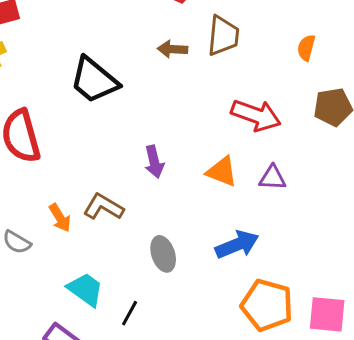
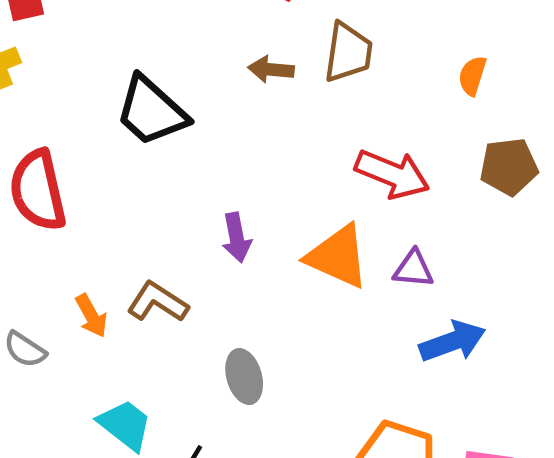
orange triangle: (222, 172) -> (338, 256), size x1.4
blue arrow: (237, 245) -> (452, 341), moved

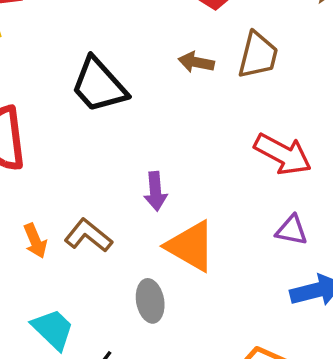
orange triangle: (338, 256) -> (191, 246), moved

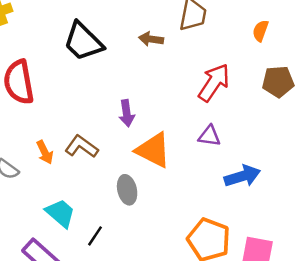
brown arrow: (196, 62) -> (151, 39), moved
red arrow: (283, 154) -> (214, 83), turned -81
purple triangle: (292, 230) -> (209, 136), moved

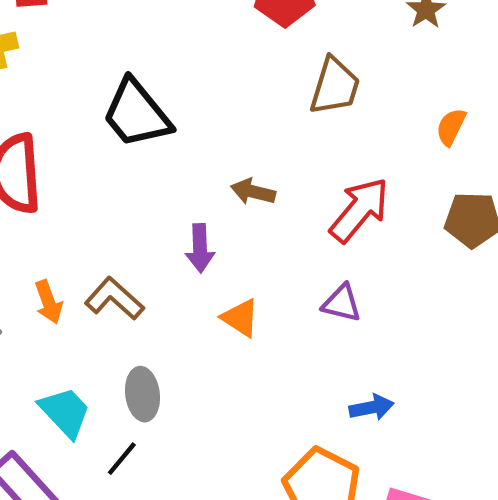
brown arrow: (151, 39) -> (253, 192), moved
orange triangle: (153, 150) -> (240, 318), size x0.6
blue arrow: (242, 176) -> (372, 407), moved, size x0.7
gray ellipse: (127, 190) -> (142, 394), moved

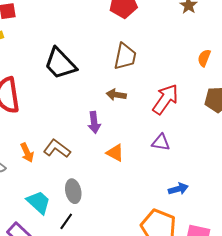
brown trapezoid: (335, 86) -> (125, 56), moved

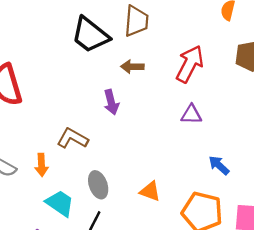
black trapezoid: (60, 64) -> (90, 35), moved
orange arrow: (27, 153) -> (42, 165), moved, turned 30
orange triangle: (115, 153) -> (150, 191), moved
blue arrow: (178, 189) -> (219, 165), turned -114

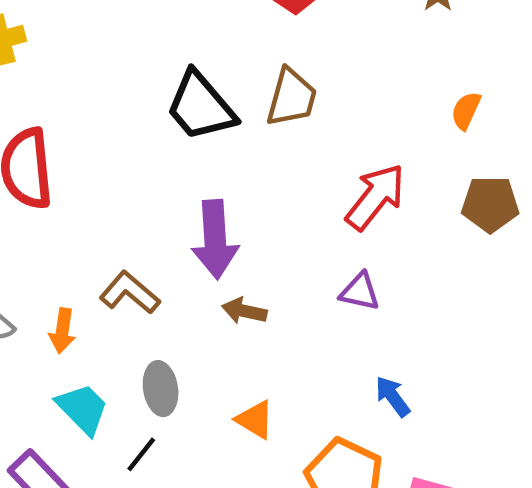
brown arrow: (132, 67) -> (244, 311), moved
purple arrow: (111, 102) -> (215, 239), size x1.6

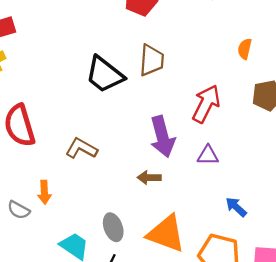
purple arrow: (215, 239) -> (162, 137), moved
brown L-shape: (130, 293) -> (81, 148), moved
orange arrow: (62, 331) -> (44, 192), moved
orange triangle: (255, 420) -> (166, 234), size x1.8

